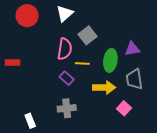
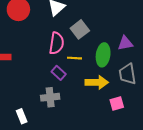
gray cross: (67, 108) -> (50, 97), moved
pink square: (124, 108) -> (117, 104), turned 32

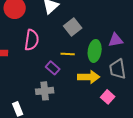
pink semicircle: (57, 43) -> (32, 40), moved
pink square: (117, 104) -> (108, 97), turned -32

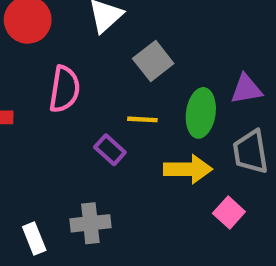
gray cross: (45, 91) -> (90, 223), moved

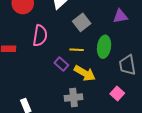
purple triangle: (246, 89) -> (120, 16), moved
yellow arrow: (188, 169) -> (85, 73), moved, turned 30
gray cross: (90, 223) -> (74, 98), moved

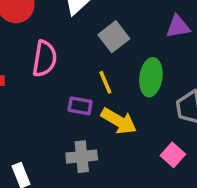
yellow line: (77, 50) -> (105, 82), turned 64
purple rectangle: (61, 64) -> (80, 106), turned -32
gray cross: (74, 98) -> (82, 157), moved

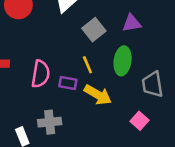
purple triangle: (178, 27) -> (132, 23), moved
pink semicircle: (45, 59) -> (41, 74), moved
gray cross: (82, 157) -> (50, 122), moved

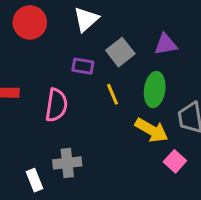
purple rectangle: (68, 83) -> (83, 66), moved
yellow arrow: (98, 95) -> (152, 130), moved

